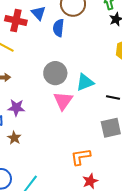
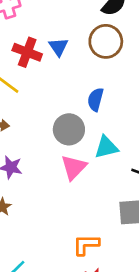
blue semicircle: (58, 28) -> (96, 99), moved

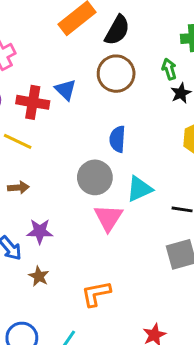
orange L-shape: (86, 245) -> (96, 294), moved

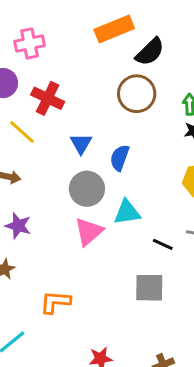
blue triangle: (66, 90) -> (81, 144), moved

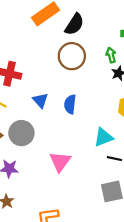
gray circle: (87, 189) -> (21, 133), moved
cyan triangle: (127, 212) -> (103, 137), moved

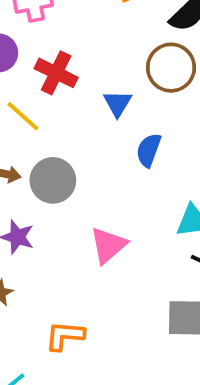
blue triangle: (40, 100) -> (118, 103), moved

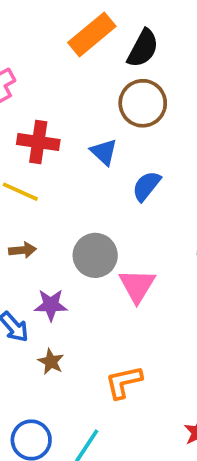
blue semicircle: (149, 150) -> (146, 186), turned 36
gray circle: (53, 180) -> (95, 255), moved

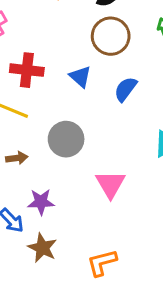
blue semicircle: (146, 186) -> (126, 89), moved
gray circle: (95, 255) -> (66, 139), moved
brown star: (51, 362) -> (42, 248), size x1.4

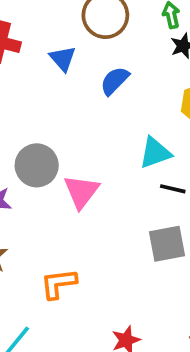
gray circle: (66, 139) -> (37, 165), moved

